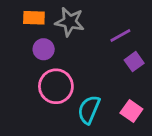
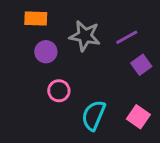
gray star: (70, 22) -> (85, 36), moved
pink circle: (56, 86) -> (59, 91), size x0.6

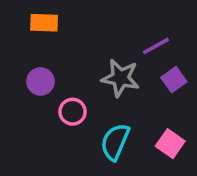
gray star: (85, 36) -> (120, 78), moved
purple circle: (46, 52) -> (41, 81), moved

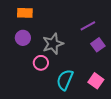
gray star: (120, 78) -> (53, 44), moved, turned -30
purple circle: (41, 81) -> (23, 38), moved

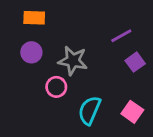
gray star: (53, 44) -> (73, 61), turned 30

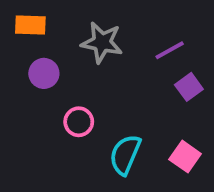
orange rectangle: (34, 18) -> (30, 25), moved
gray star: (73, 61) -> (102, 42), moved

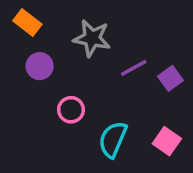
orange rectangle: (30, 25) -> (27, 23), turned 36
purple line: (170, 50) -> (134, 68), moved

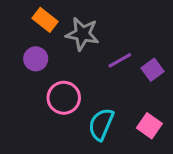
orange rectangle: (27, 23) -> (45, 20), moved
pink circle: (71, 110) -> (64, 98), size x1.4

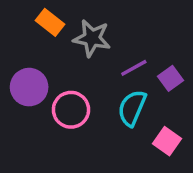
purple circle: (36, 59) -> (29, 87), moved, size x1.4
cyan semicircle: (101, 124) -> (132, 108), moved

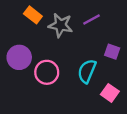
purple line: (134, 68) -> (91, 19), moved
purple square: (170, 78) -> (112, 52), turned -35

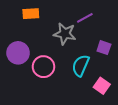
orange rectangle: (33, 15) -> (31, 14), turned -42
gray star: (60, 25) -> (65, 34), moved

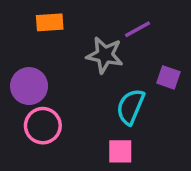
pink circle: (43, 67) -> (43, 126), moved
pink square: (102, 86) -> (120, 151), moved, turned -35

